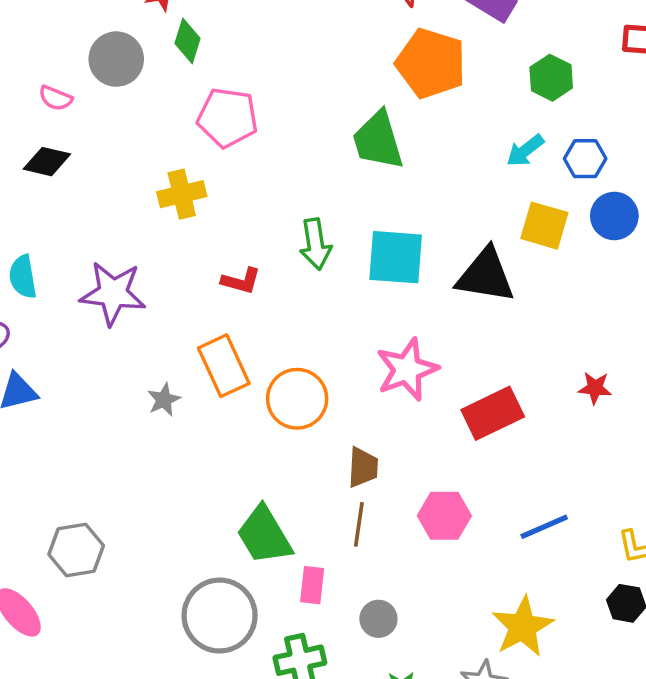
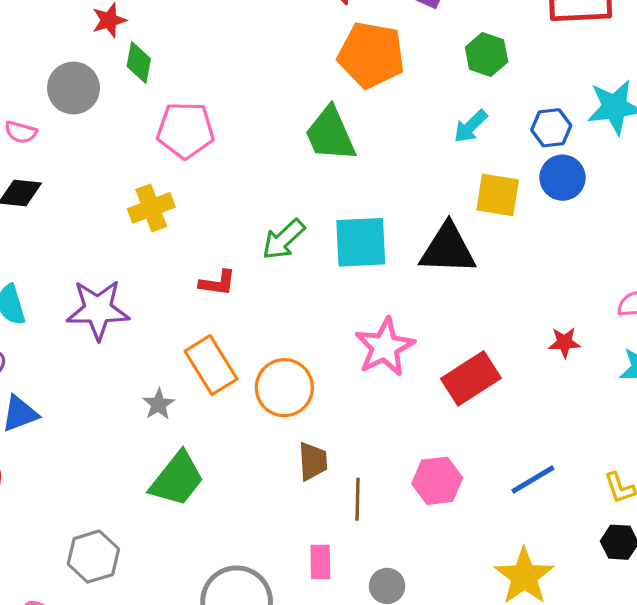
blue hexagon: (585, 159) -> (551, 128), moved
green arrow: (315, 244) -> (283, 239), turned 63
brown trapezoid: (363, 467) -> (313, 461), moved
green trapezoid: (264, 535) -> (177, 479), moved, turned -104

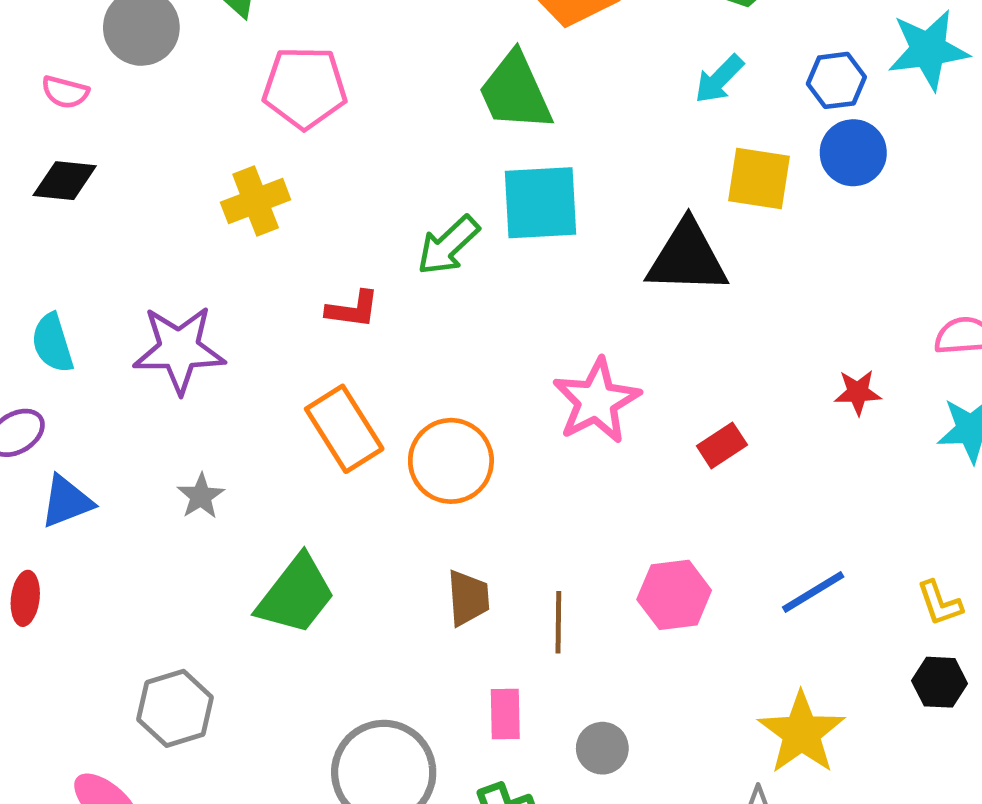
cyan square: (361, 242) -> (540, 203), moved
red rectangle: (471, 378) -> (722, 445), size x0.6
gray star: (159, 404) -> (201, 496), moved
brown trapezoid: (313, 461) -> (468, 598), moved

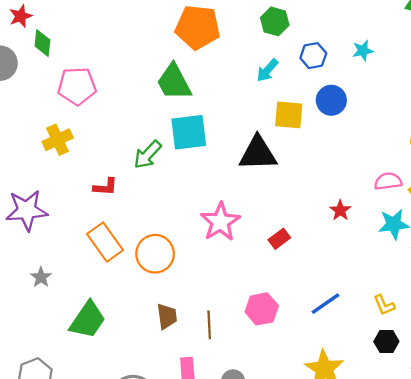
cyan star: (928, 50) -> (363, 51), size x0.6
blue hexagon: (836, 80) -> (313, 56), moved
red star: (858, 392) -> (340, 210), turned -30

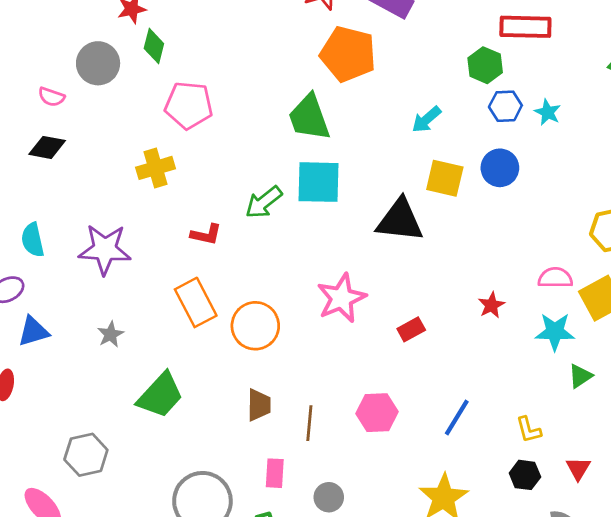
green hexagon: (275, 21) -> (485, 65), moved
cyan star: (363, 51) -> (548, 112), turned 30
blue hexagon: (313, 56) -> (505, 106), moved
blue line: (326, 304) -> (457, 417), turned -32

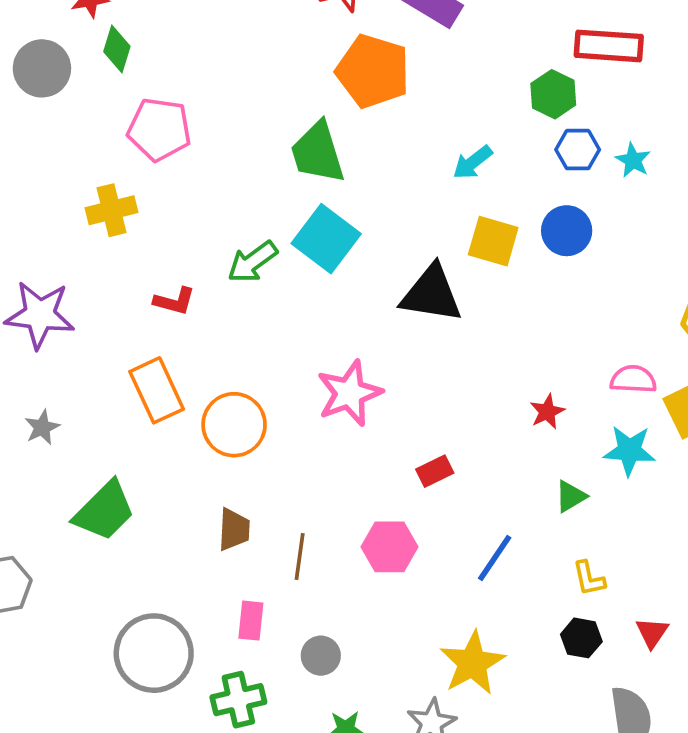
cyan square: (318, 182) -> (326, 239), turned 33
red rectangle: (411, 329) -> (435, 471), moved
green triangle: (580, 376) -> (571, 496), moved

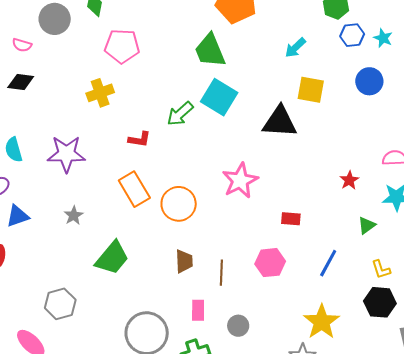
blue circle: (567, 231) -> (369, 81), moved
red rectangle: (435, 471) -> (291, 219), turned 36
black hexagon: (581, 638) -> (380, 302), size x1.4

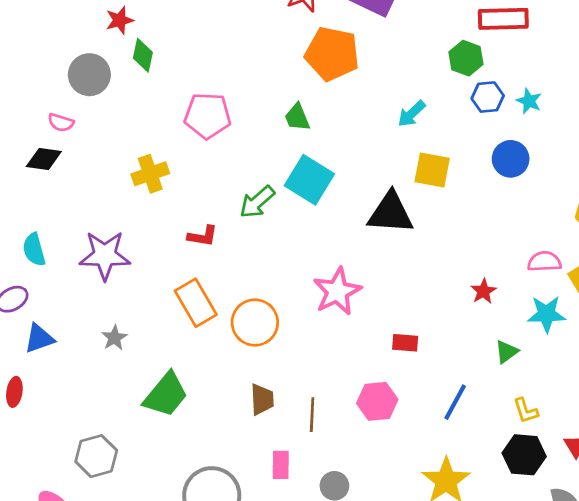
pink semicircle: (22, 45) -> (61, 123), moved
pink pentagon: (122, 46) -> (207, 116), moved
green trapezoid: (210, 50) -> (297, 117), size x0.6

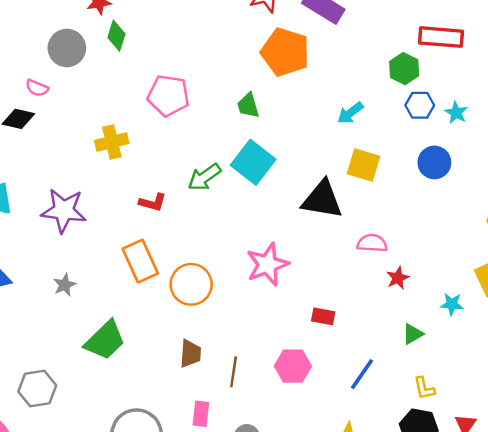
pink semicircle: (544, 262) -> (372, 243), moved
cyan star: (546, 314) -> (452, 304), size x0.7

